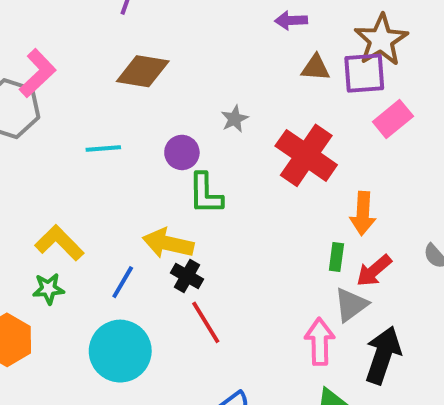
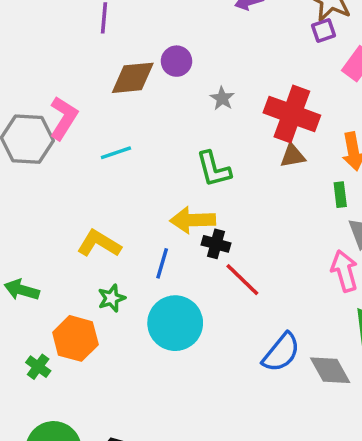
brown triangle: (316, 68) -> (293, 156), moved
pink L-shape: (37, 73) -> (64, 118), moved
purple square: (364, 73) -> (324, 30), size x0.6
purple circle: (182, 152) -> (177, 61), moved
green star: (48, 289) -> (112, 298), moved

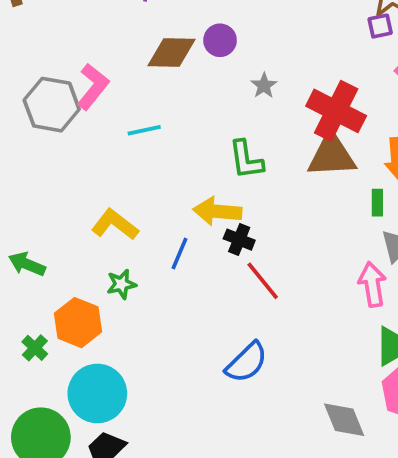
brown triangle: (293, 156) -> (332, 155), size x1.8
cyan circle: (175, 323) -> (97, 393), moved
blue semicircle: (281, 353) -> (247, 362), moved
gray diamond: (330, 370) -> (344, 420), moved

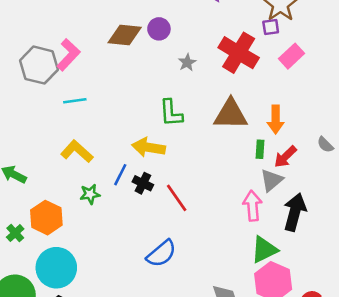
red cross: (336, 111) -> (239, 53), moved
cyan line: (144, 130) -> (75, 101), moved
black cross: (239, 240) -> (143, 183), moved
green star: (121, 284) -> (90, 194), moved

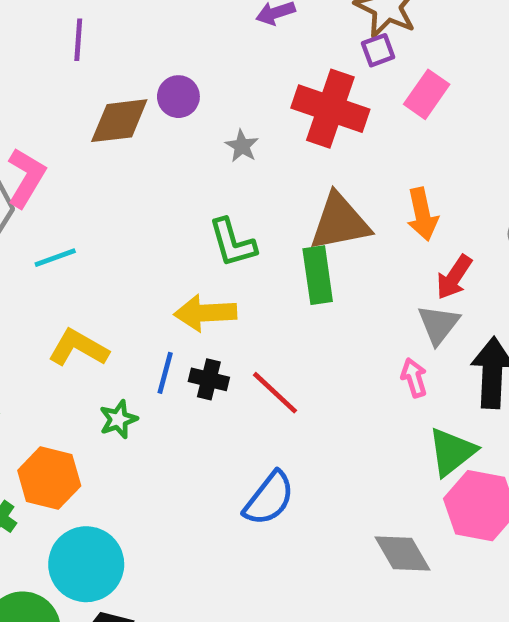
green rectangle: (260, 149) -> (318, 275), moved, size x1.6
pink arrow: (252, 206) -> (414, 378), size x0.7

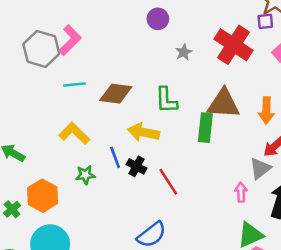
brown diamond: (119, 121) -> (116, 94), moved
blue line: (165, 373) -> (115, 157), turned -50

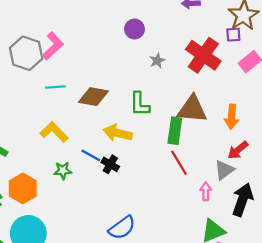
blue line: (115, 157) -> (91, 155), turned -42
red line: (168, 182) -> (179, 163), moved

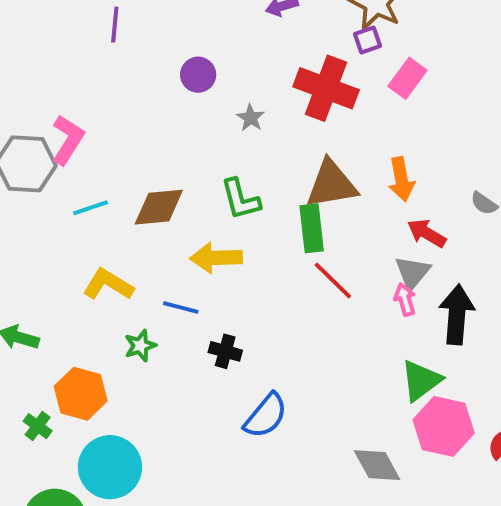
red arrow: (238, 150) -> (427, 233), turned 85
black cross: (110, 164) -> (225, 351), moved
pink arrow: (206, 191) -> (405, 300), moved

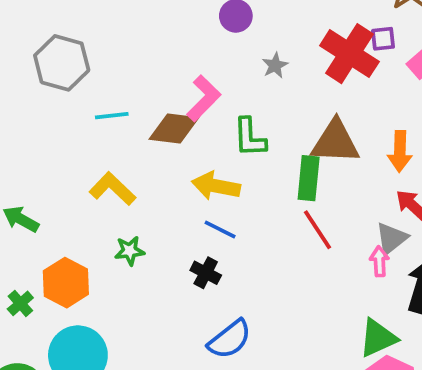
purple square: (368, 40) -> (383, 39), moved
pink L-shape: (68, 140) -> (204, 98), moved
blue line: (181, 307) -> (220, 230), moved

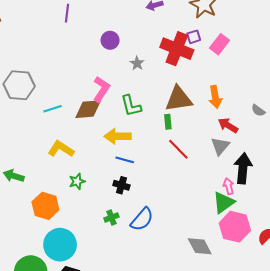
green rectangle: (309, 178) -> (168, 122), size x0.6
pink arrow: (379, 261) -> (229, 186), moved
green cross: (20, 303) -> (111, 218), moved, turned 32

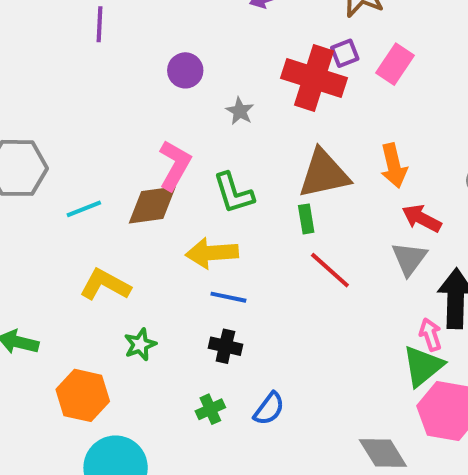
blue semicircle: (142, 219) -> (269, 409), size x0.7

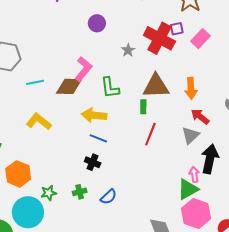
gray star: (240, 111) -> (128, 50), moved
red line: (330, 270) -> (150, 134), turned 60
green star: (140, 344) -> (49, 193), moved

